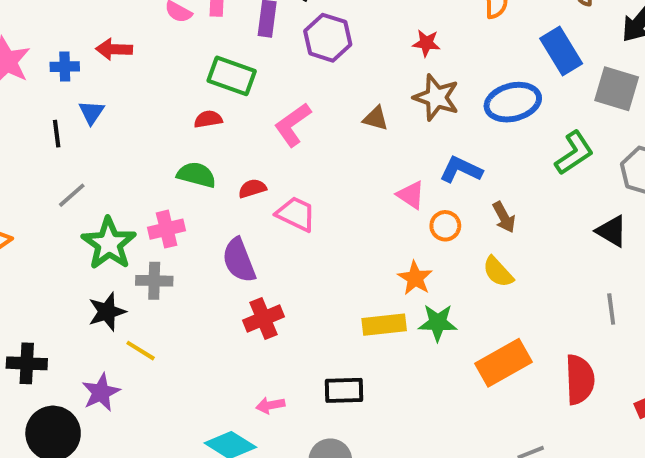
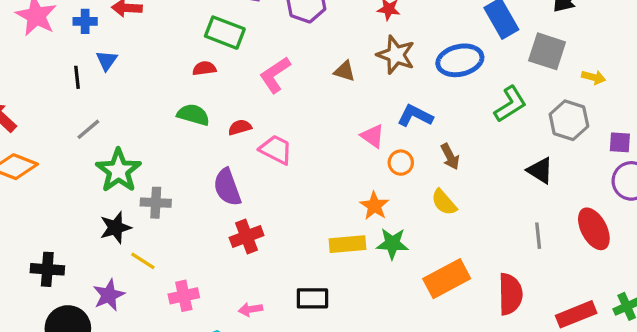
pink cross: (167, 229) -> (184, 296), moved

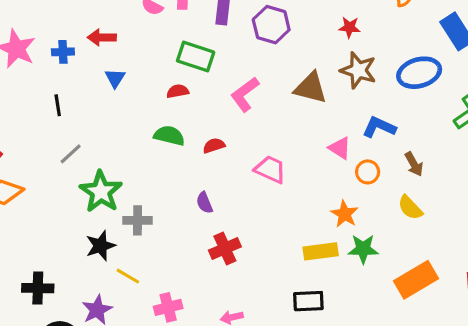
blue triangle: (107, 60) -> (115, 78), moved
brown triangle: (345, 71) -> (310, 88), size x1.6
pink trapezoid: (276, 150) -> (270, 169), moved
purple semicircle: (227, 187) -> (204, 203), size x0.6
black rectangle: (312, 298) -> (308, 301), moved

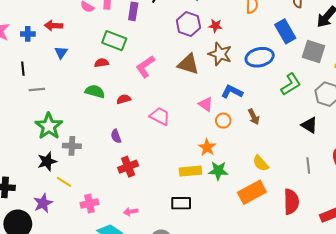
purple hexagon: (271, 25) -> (188, 24), moved
gray line: (71, 154) -> (37, 89), moved, turned 35
yellow semicircle: (410, 208) -> (261, 163), moved

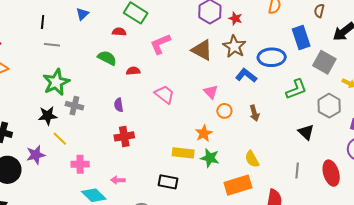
blue L-shape: (232, 92) -> (246, 75), moved

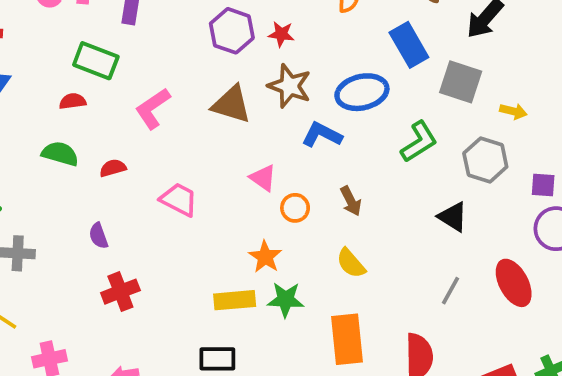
yellow semicircle: (252, 159) -> (351, 263), moved
gray line: (297, 171) -> (450, 291), turned 35
orange rectangle: (238, 185) -> (347, 339), turned -68

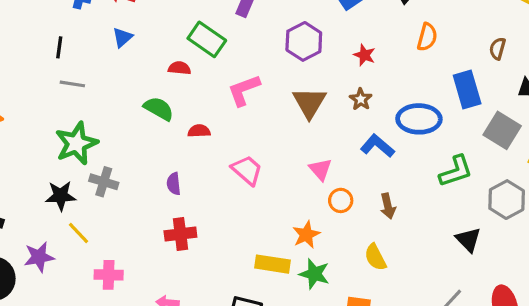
purple hexagon: (232, 31) -> (304, 41), moved
brown star: (290, 86) -> (361, 99), size x0.6
brown triangle: (231, 104) -> (309, 103), turned 30

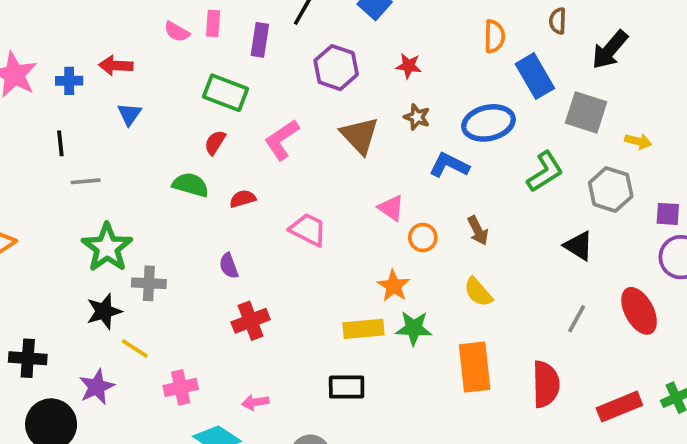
orange semicircle: (427, 37) -> (494, 36), moved
red semicircle: (179, 68) -> (215, 143), moved, turned -50

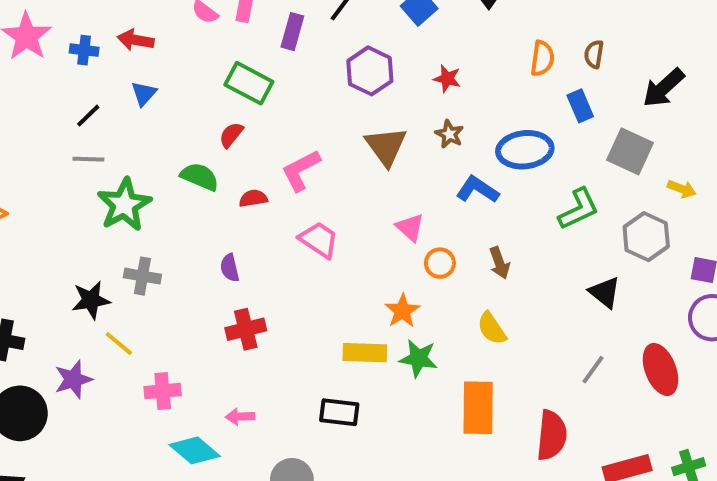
brown semicircle: (558, 21) -> (594, 54), moved
blue rectangle: (535, 76) -> (580, 106), size x0.7
pink L-shape: (282, 140) -> (301, 170), moved
black line: (60, 143) -> (88, 116), moved, turned 45
green star: (107, 248) -> (124, 205), moved

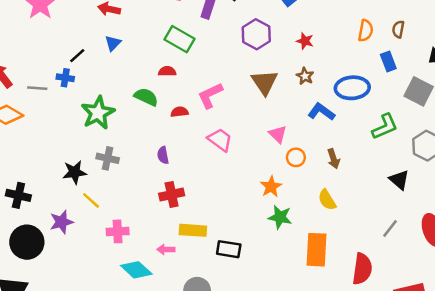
blue cross: (84, 50) -> (65, 78), moved
red semicircle: (231, 135) -> (167, 71), turned 48
gray line: (88, 159) -> (37, 88), moved
yellow rectangle: (365, 353) -> (193, 230), moved

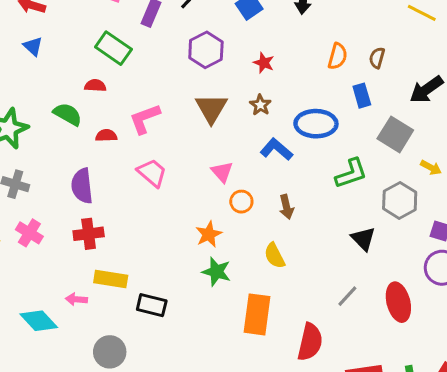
blue triangle: (113, 43) -> (33, 46), turned -36
purple semicircle: (163, 155) -> (82, 186), size x1.6
pink cross: (118, 231) -> (29, 233), moved, turned 30

